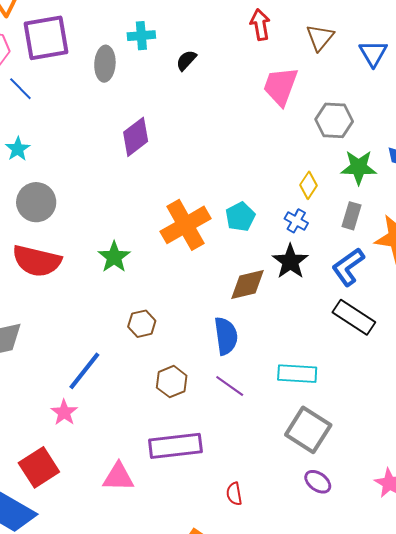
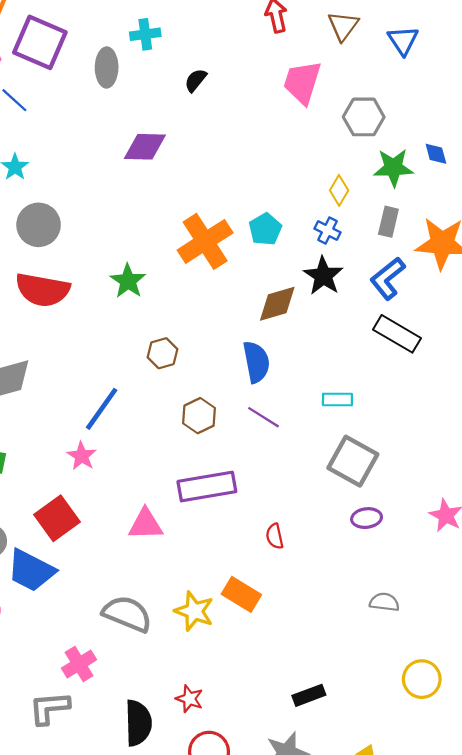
purple square: (46, 38) -> (40, 42), turned 36
black semicircle: (186, 60) -> (196, 80), moved
purple diamond: (136, 137) -> (145, 147), turned 42
cyan rectangle: (297, 374) -> (337, 400), size x0.7
purple ellipse: (318, 482) -> (367, 518), turned -40

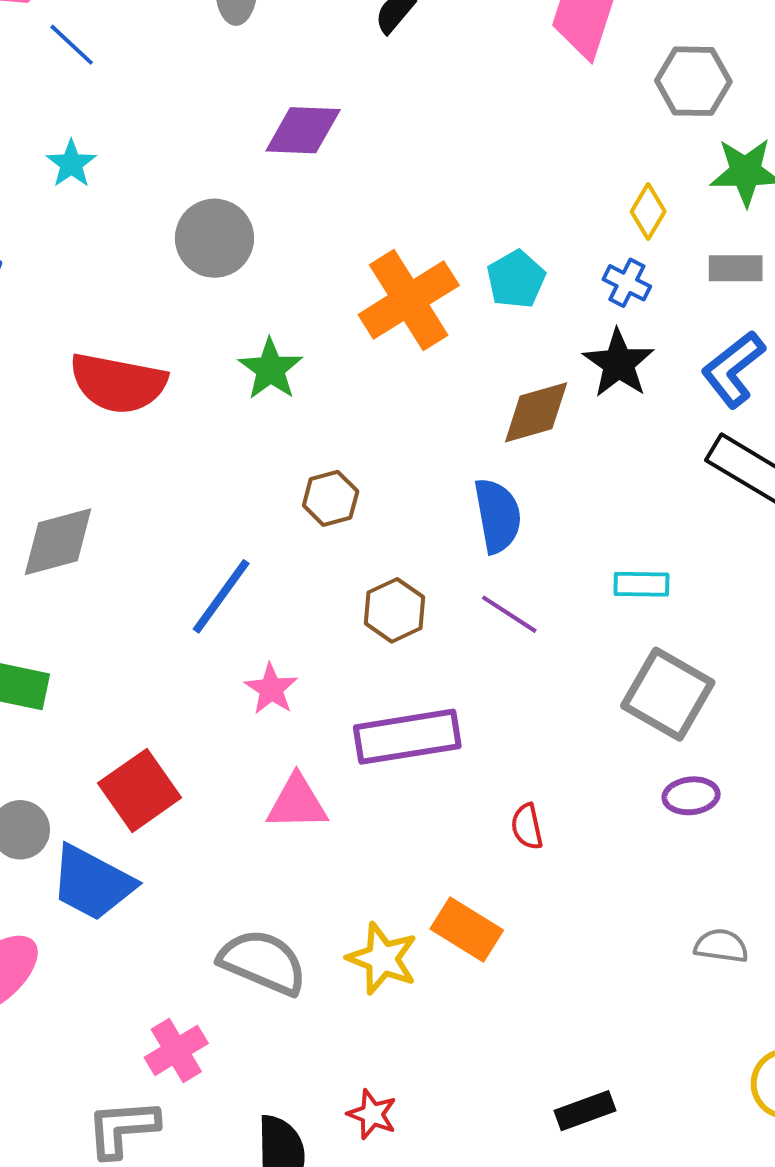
gray rectangle: (388, 222) -> (736, 268), turned 76
gray circle: (39, 225) -> (214, 238), moved
pink star: (82, 456) -> (271, 689), moved

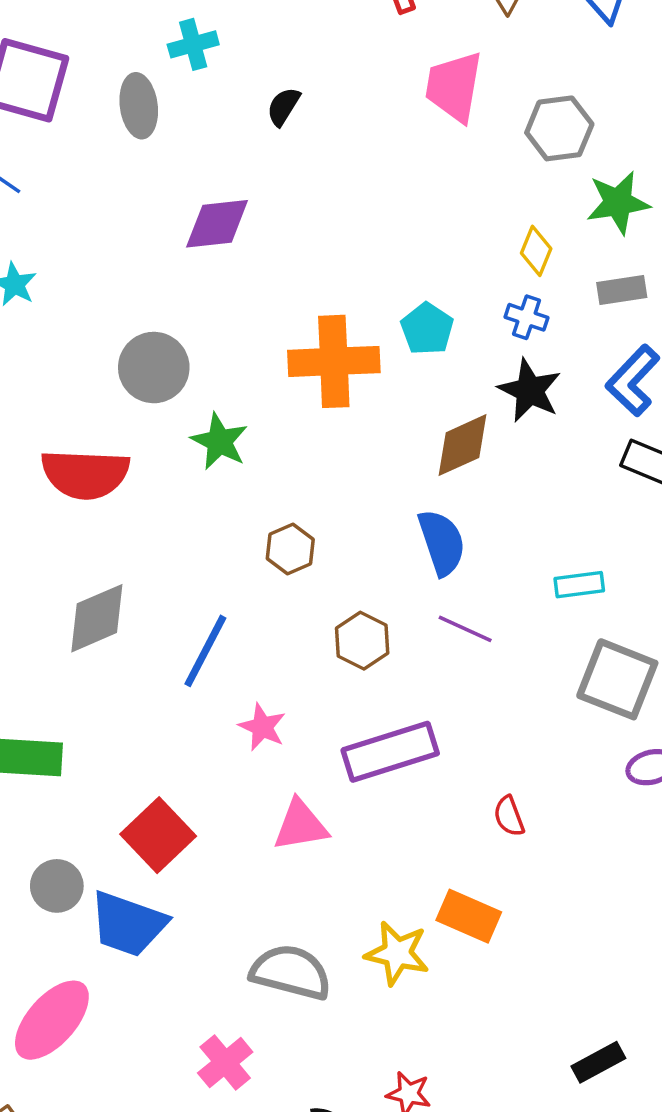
gray circle: (214, 238) -> (154, 368), moved
orange cross: (409, 300) -> (334, 361), turned 38
gray diamond: (58, 542) -> (97, 618), moved

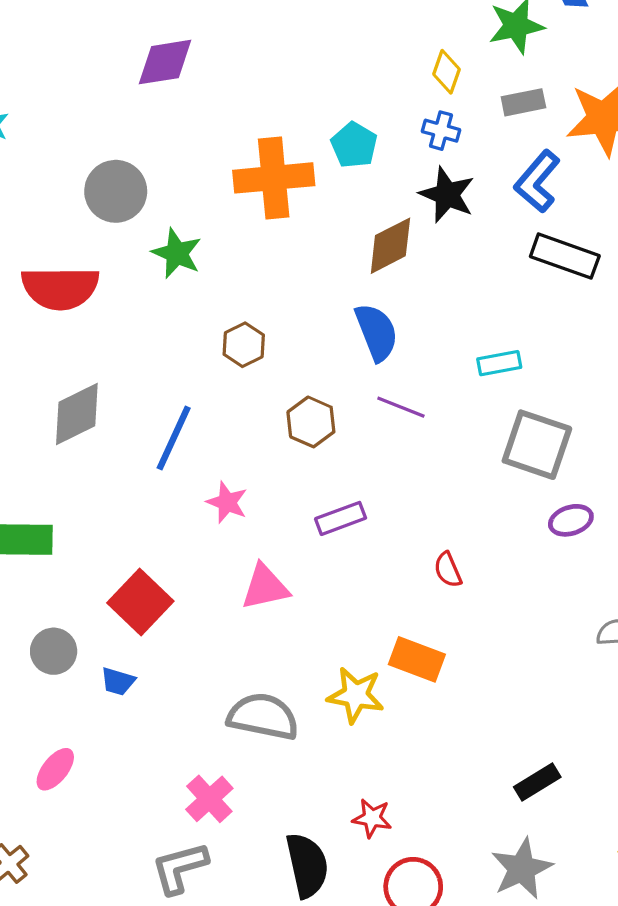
purple rectangle: (390, 752) -> (341, 518), size x0.6
blue trapezoid: (128, 924) -> (118, 681), size x0.5
pink ellipse: (52, 1020) -> (55, 769), size x0.6

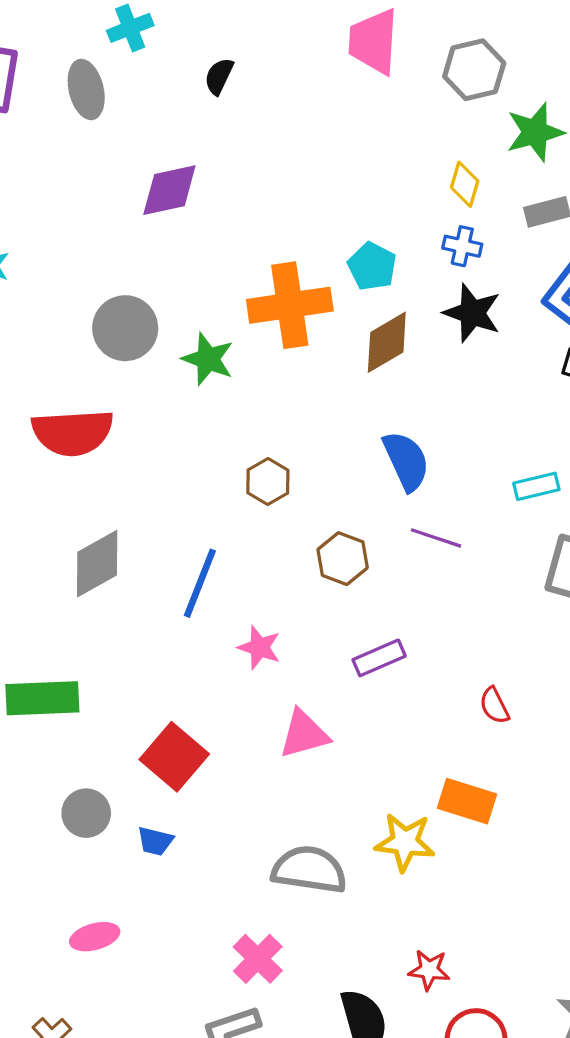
brown diamond: (390, 246) -> (387, 342), moved
green star: (177, 253) -> (208, 359), moved
pink ellipse: (55, 769) -> (95, 937), turned 39

